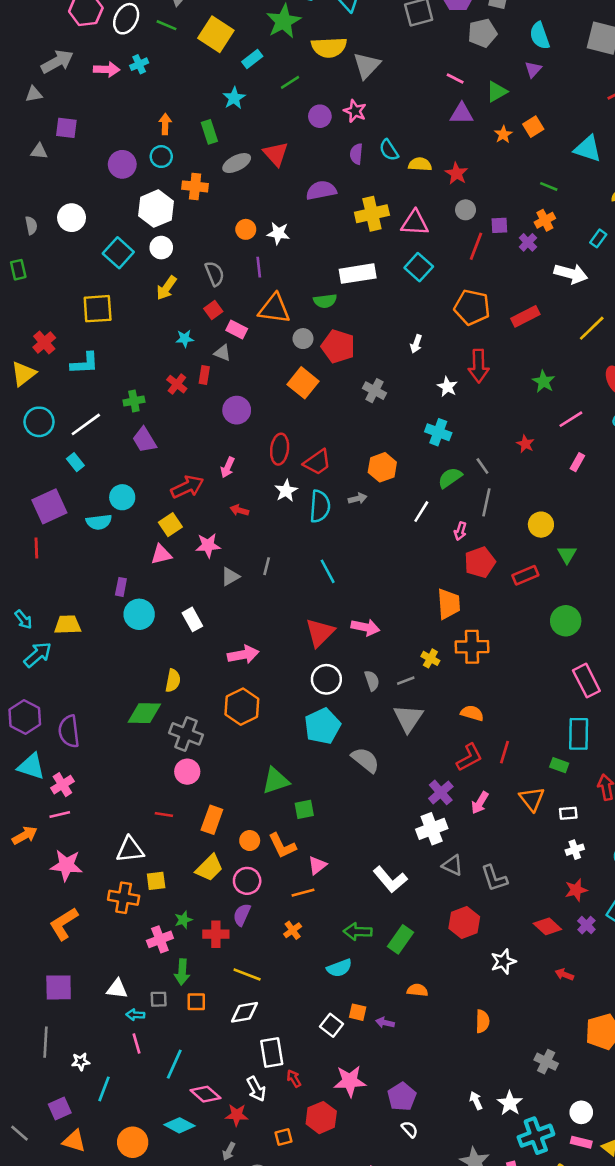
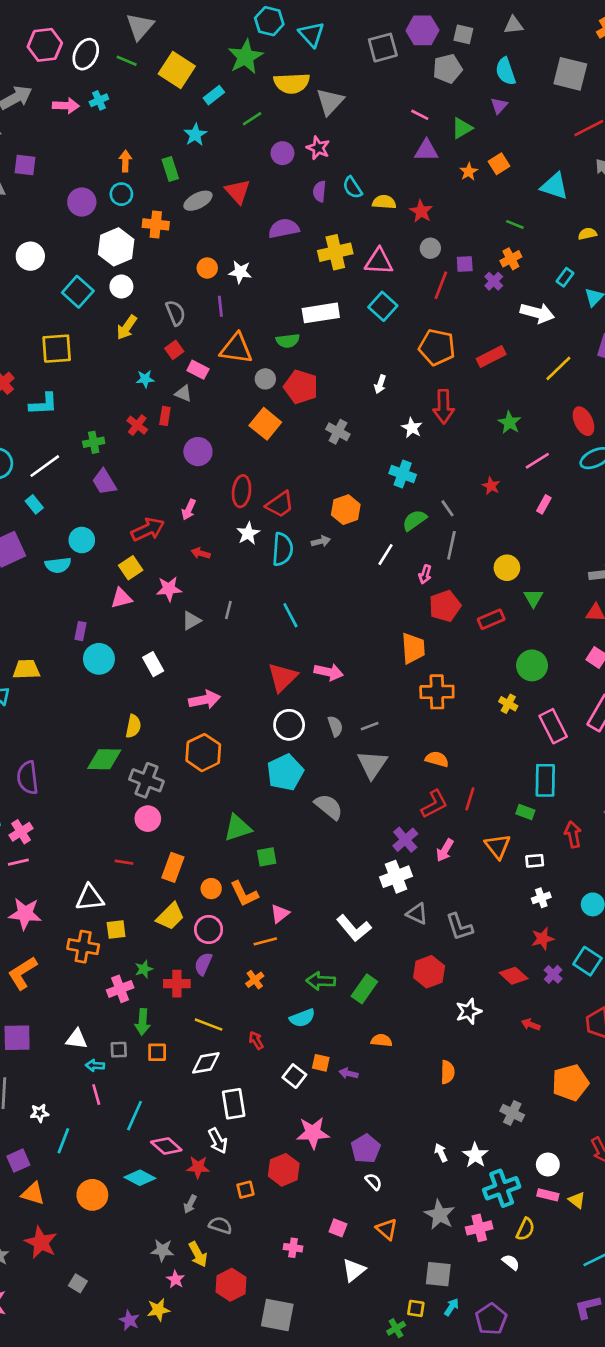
yellow cross: (430, 658) -> (508, 704), moved
red arrow: (294, 1079) -> (256, 1040), moved

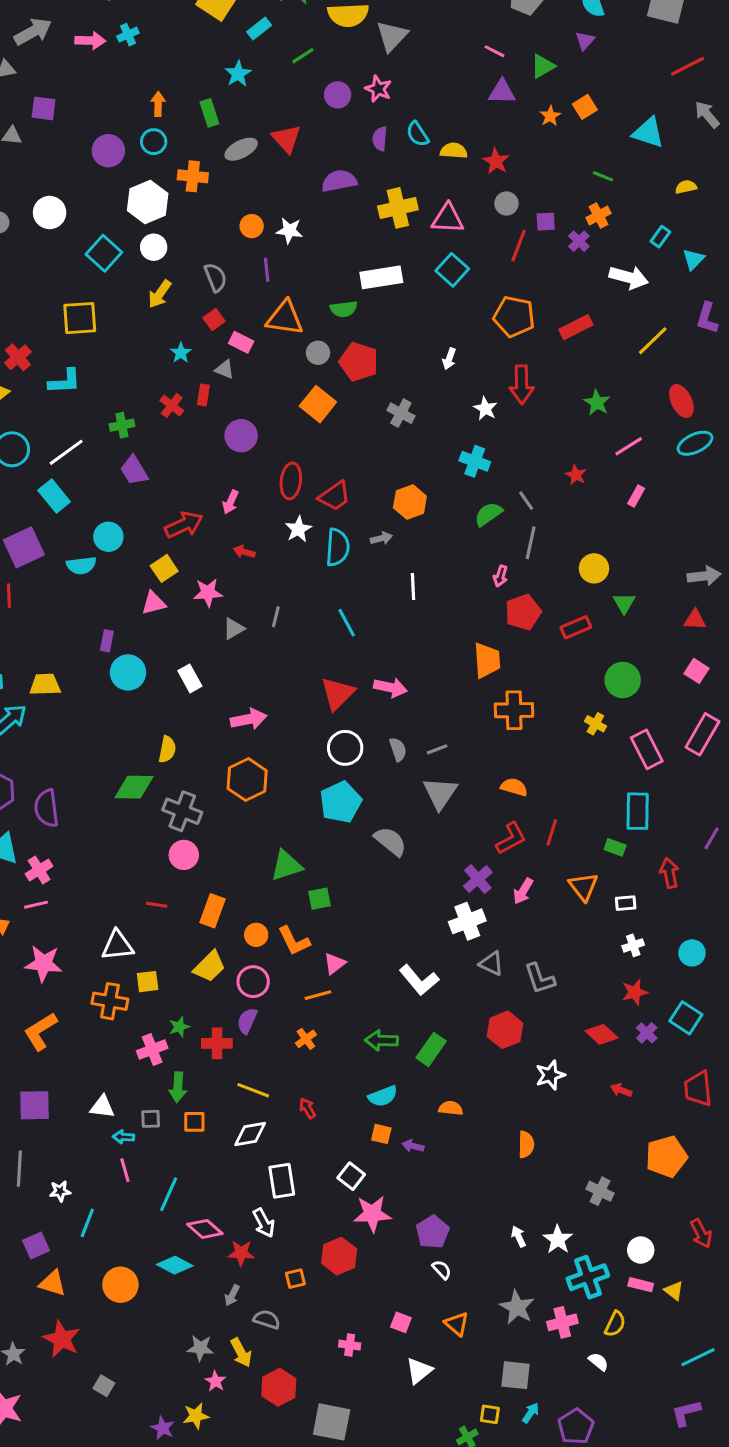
cyan star: (145, 379) -> (181, 353), turned -30
cyan rectangle: (34, 504) -> (54, 496), size x1.5
white line: (385, 555) -> (413, 586), moved, turned -35
cyan semicircle: (302, 1018) -> (383, 1096), moved
white square: (294, 1076) -> (351, 1176), moved

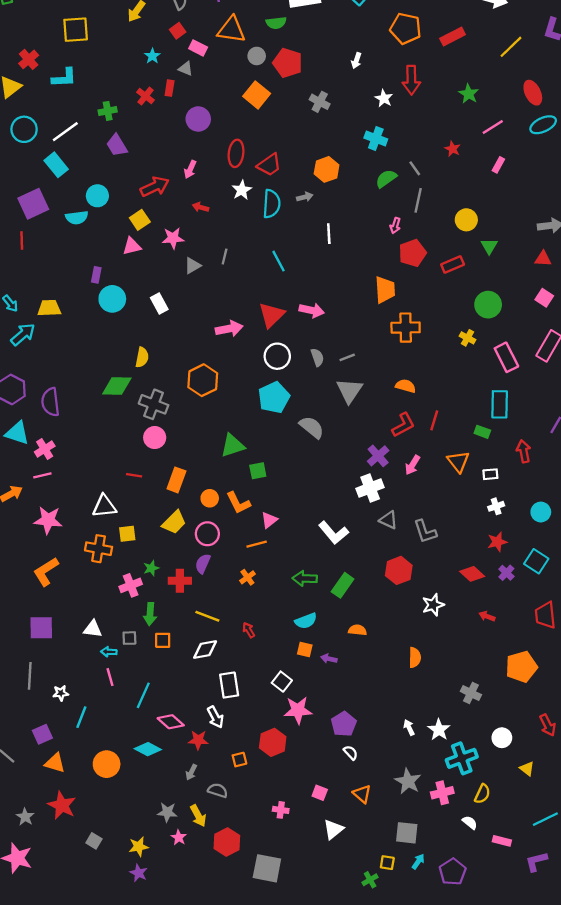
pink arrow: (249, 719) -> (229, 329), moved
pink rectangle: (641, 1285) -> (502, 841), moved
yellow star: (196, 1416) -> (139, 847), moved

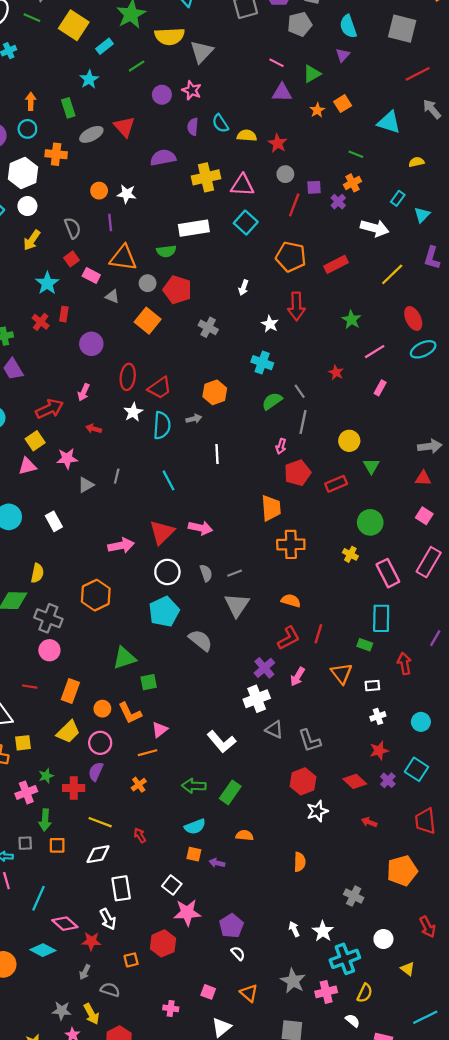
cyan star: (152, 56) -> (47, 283), size x1.5
gray triangle: (186, 69) -> (112, 296), moved
red hexagon: (399, 570) -> (303, 781), moved

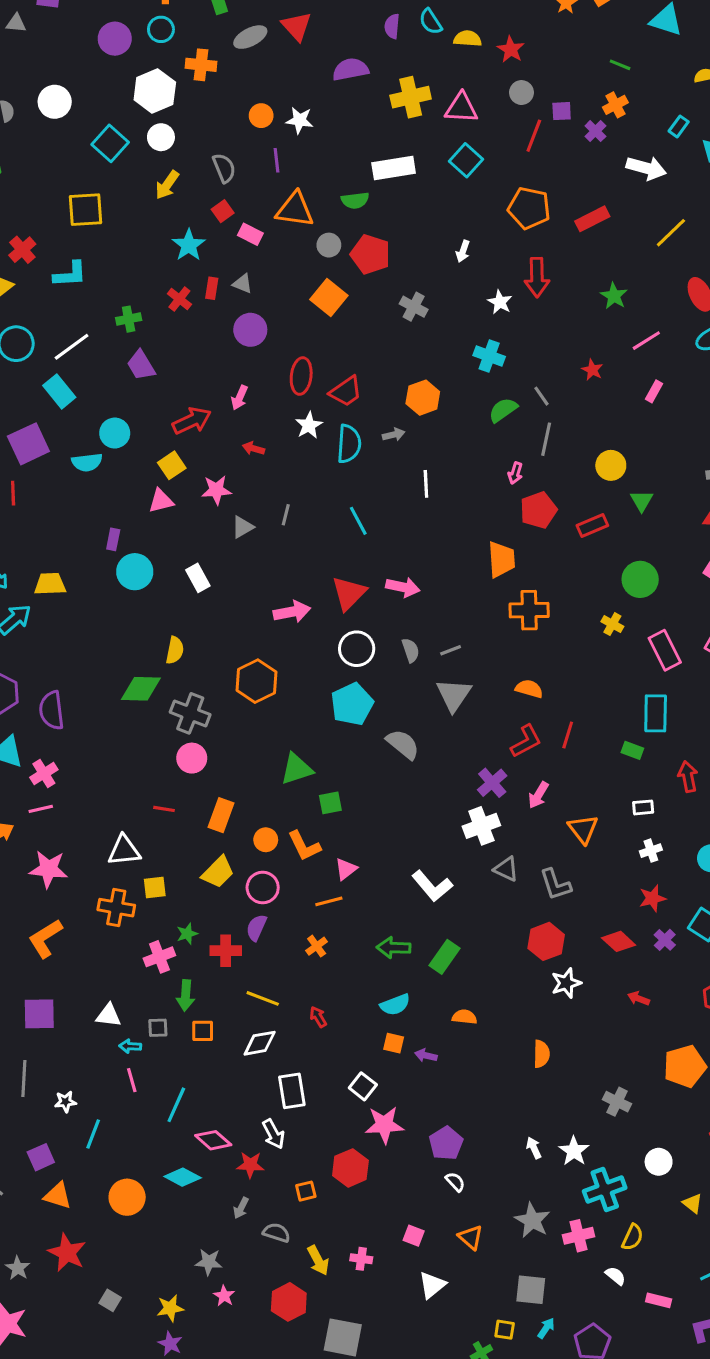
gray triangle: (112, 296) -> (243, 284), moved
orange triangle: (342, 673) -> (583, 829), moved
yellow arrow: (91, 1014) -> (318, 1260), moved

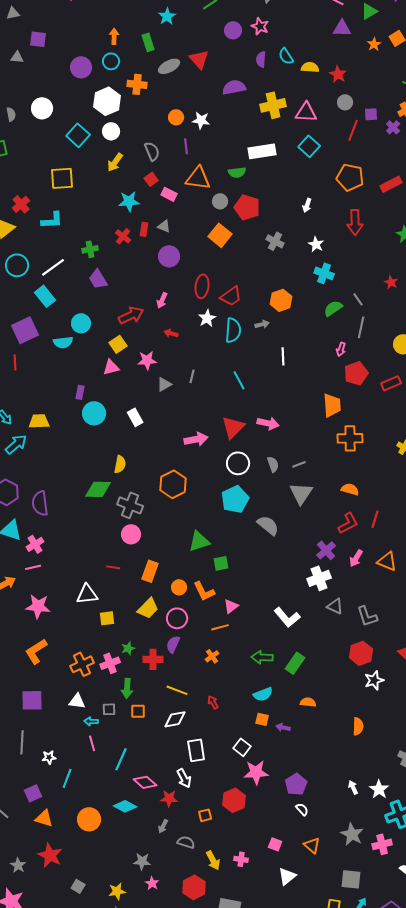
cyan star: (189, 245) -> (129, 201), turned 30
white star: (500, 302) -> (316, 244), moved
orange triangle: (583, 829) -> (387, 561), moved, turned -30
orange cross: (116, 908) -> (82, 664), moved, turned -35

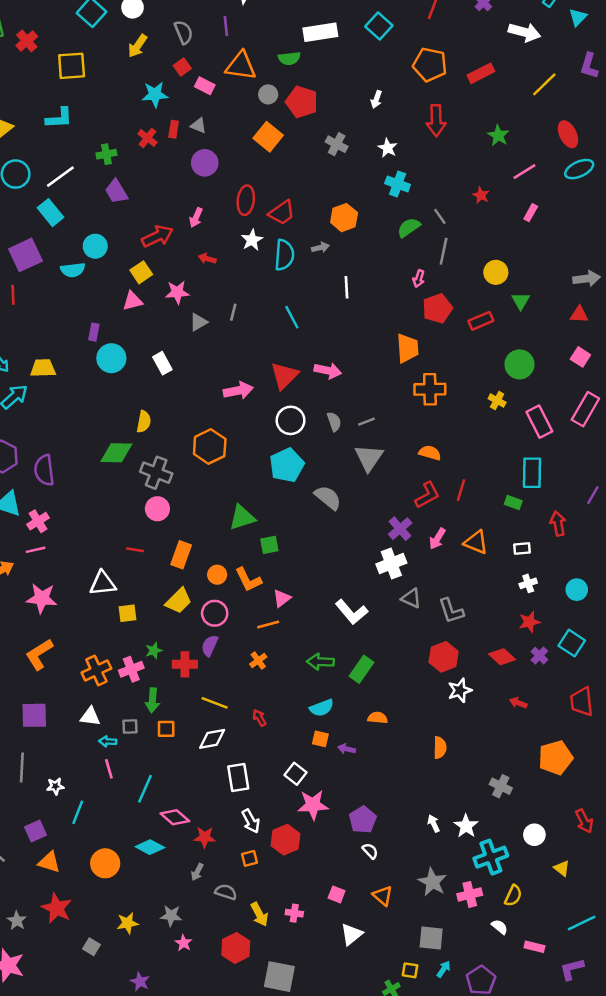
red cross: (21, 204) -> (27, 41), moved
white arrow: (184, 778) -> (251, 821), moved
yellow star: (117, 891) -> (128, 923), moved

